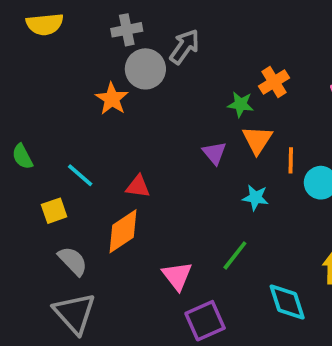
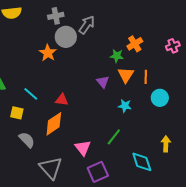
orange line: (291, 160) -> (146, 77), moved
yellow square: (54, 211) -> (17, 113), turned 32
gray triangle: (75, 313) -> (51, 168), moved

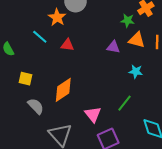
orange triangle: (126, 75) -> (137, 40), turned -48
purple triangle: (103, 82) -> (113, 47), turned -40
cyan line: (31, 94) -> (40, 37), moved
red triangle: (62, 100) -> (67, 45), moved

